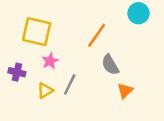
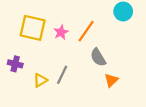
pink star: (50, 61) -> (61, 32), moved

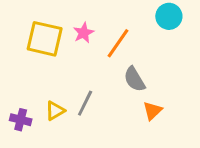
pink star: (61, 32) -> (84, 33), moved
purple cross: (15, 64) -> (21, 120), moved

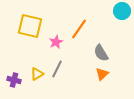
cyan circle: (169, 16) -> (122, 11), moved
pink star: (84, 33) -> (56, 42), moved
gray semicircle: (134, 79) -> (101, 53), moved

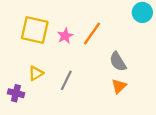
pink star: (56, 42) -> (65, 36), moved
yellow triangle: (37, 74) -> (36, 73), moved

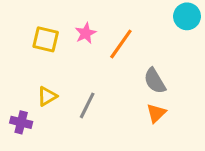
yellow square: (35, 30) -> (46, 39), size x0.7
pink star: (65, 36) -> (86, 33), moved

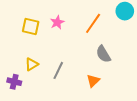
orange line: (121, 44) -> (93, 23), moved
orange triangle: (156, 113) -> (93, 81), moved

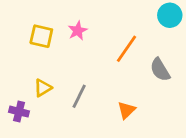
orange line: (93, 23) -> (127, 49), moved
gray semicircle: (103, 54) -> (160, 70), moved

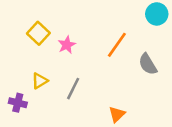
pink star: (78, 31) -> (67, 45), moved
yellow square: (41, 36) -> (38, 33), turned 30
orange triangle: (127, 110) -> (117, 114), moved

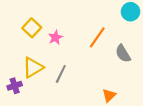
yellow triangle: (40, 81) -> (33, 67), size x1.5
purple cross: (18, 103) -> (15, 86), turned -32
orange triangle: (117, 114) -> (109, 95), moved

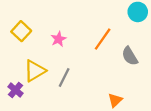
yellow square: (32, 28) -> (21, 31), moved
purple cross: (15, 86) -> (16, 90), turned -32

